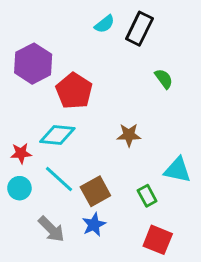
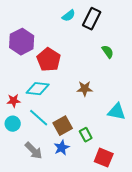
green rectangle: (147, 196) -> (86, 135), moved

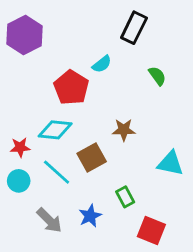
cyan semicircle: (69, 16) -> (102, 64), moved
purple hexagon: (22, 42) -> (24, 35), moved
brown square: (63, 126) -> (92, 158), moved

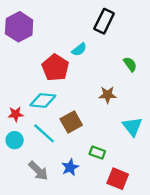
green semicircle: (157, 76) -> (130, 64), moved
brown star: (124, 130) -> (107, 95), moved
cyan triangle: (170, 163) -> (132, 127), turned 40
green rectangle: (125, 197) -> (97, 153), turned -42

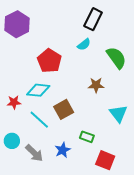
cyan semicircle: (79, 49) -> (84, 45), moved
green semicircle: (130, 64) -> (116, 58), size x1.6
cyan circle: (15, 140) -> (12, 141), moved

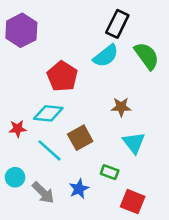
cyan semicircle: (84, 45) -> (106, 56), size x1.5
green semicircle: (116, 58) -> (147, 56), moved
cyan triangle: (118, 113) -> (134, 143), moved

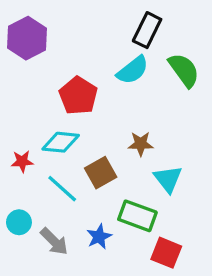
brown star: (121, 107) -> (141, 144), moved
green rectangle: (110, 172) -> (137, 216), size x1.6

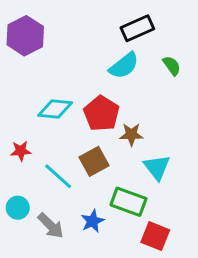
black rectangle: (147, 30) -> (137, 28), turned 40
green semicircle: (184, 70) -> (172, 66), size x0.6
red pentagon: (78, 96) -> (101, 113), moved
cyan diamond: (61, 142) -> (55, 109), moved

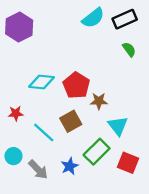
black rectangle: (137, 28) -> (125, 19), moved
cyan semicircle: (124, 66) -> (93, 18), moved
green rectangle: (128, 202) -> (97, 152), turned -65
red square: (155, 236) -> (128, 163), moved

